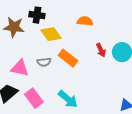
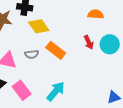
orange semicircle: (85, 21) -> (96, 14), moved
cyan arrow: (68, 99) -> (56, 91), turned -90

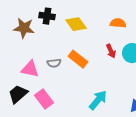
yellow diamond: (39, 26) -> (76, 24), moved
cyan arrow: (56, 91) -> (98, 100), moved

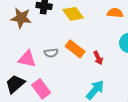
red arrow: (111, 51) -> (98, 58), moved

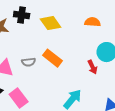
red arrow: (98, 58) -> (93, 67), moved

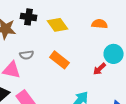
gray semicircle: (29, 62) -> (27, 55), moved
red arrow: (93, 67) -> (100, 69), turned 72

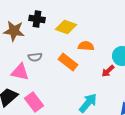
orange semicircle: (100, 24) -> (86, 46), moved
yellow diamond: (58, 25) -> (66, 27), turned -35

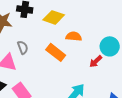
gray semicircle: (35, 57) -> (23, 47), turned -104

